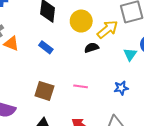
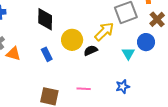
yellow circle: (81, 21) -> (72, 40), moved
blue rectangle: (46, 47) -> (47, 54), turned 32

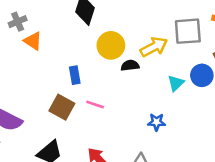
blue rectangle: (47, 54) -> (75, 75), moved
pink line: (84, 89) -> (95, 105), moved

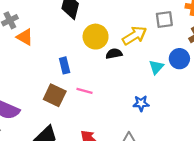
gray square: (188, 31) -> (164, 20), size x0.7

